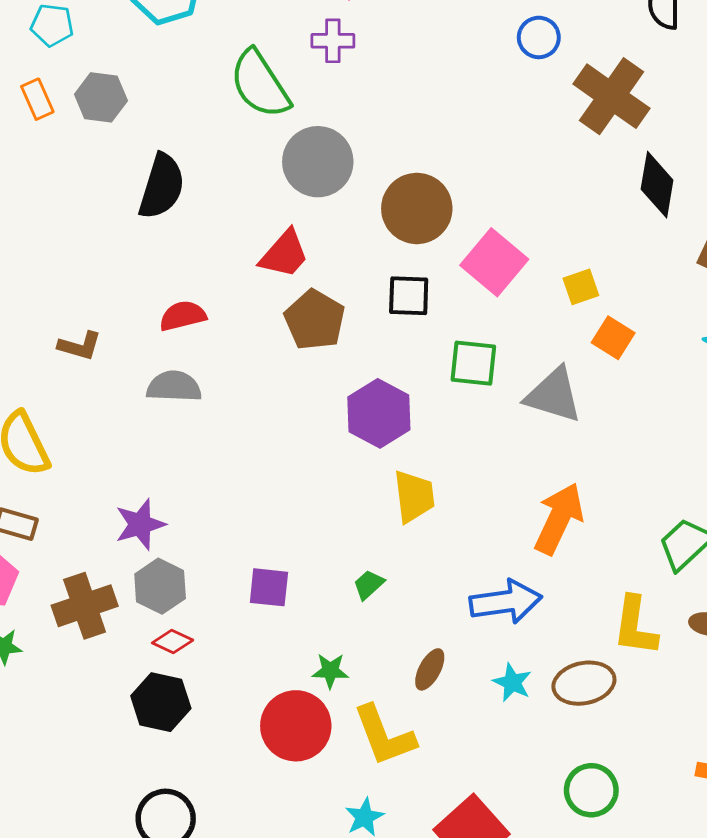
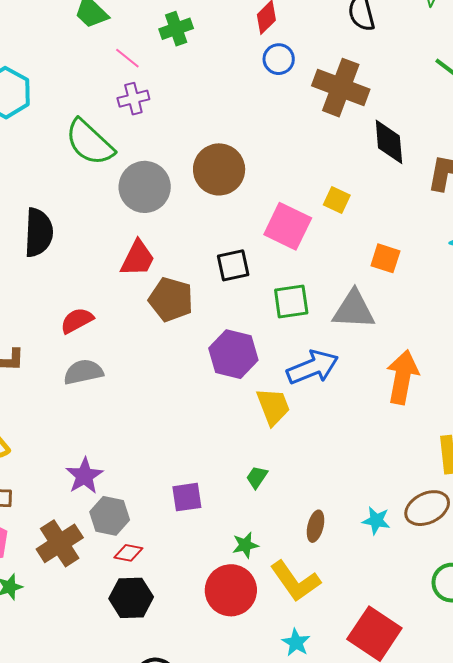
brown circle: (417, 208) -> (219, 169), moved
yellow square: (581, 287) -> (337, 200), moved, turned -32
orange arrow: (559, 519) -> (403, 377), moved
blue arrow: (506, 602) -> (313, 367), moved

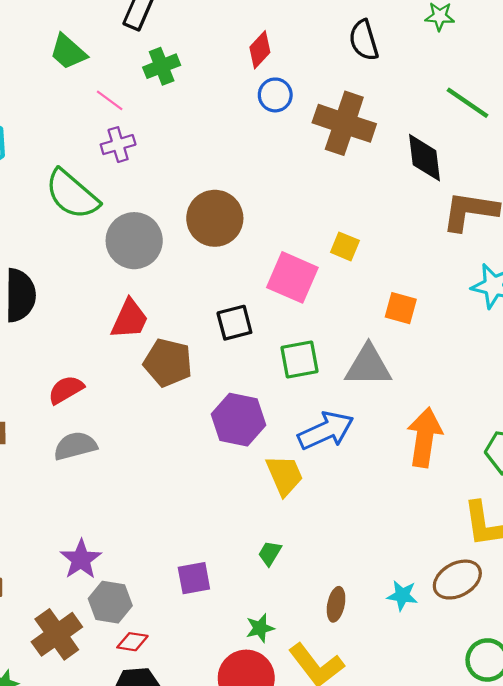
black diamond: (389, 142) -> (424, 158), moved

